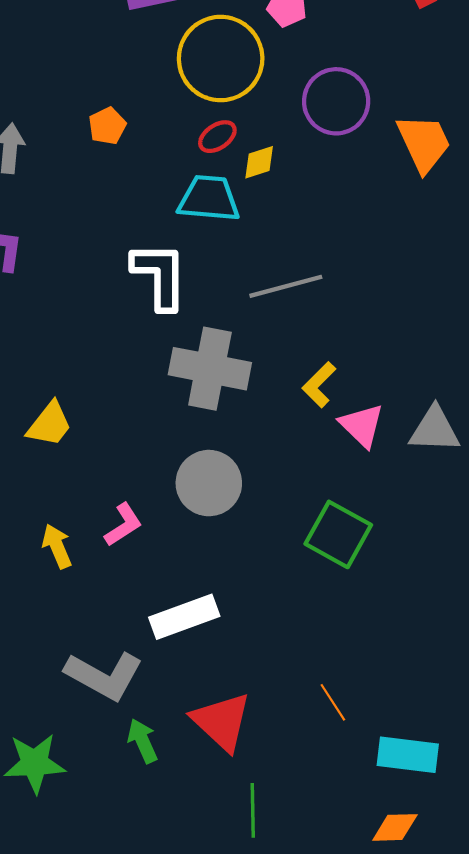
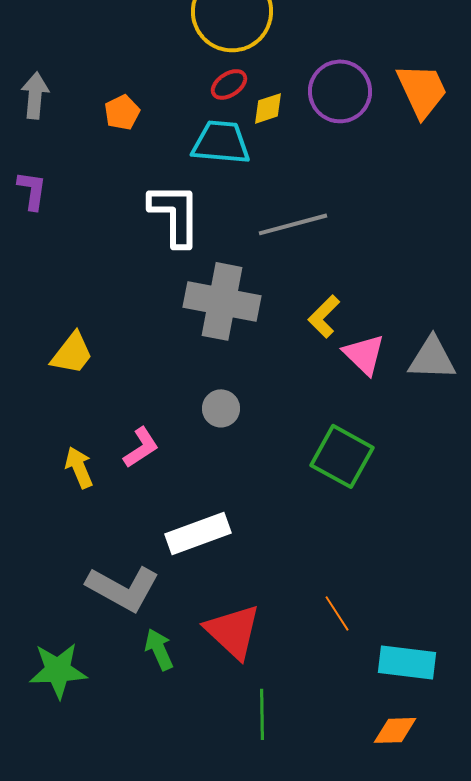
purple circle: (336, 101) -> (340, 91), moved
orange pentagon: (107, 126) -> (122, 112), moved
gray circle: (209, 483) -> (221, 408), size x0.6

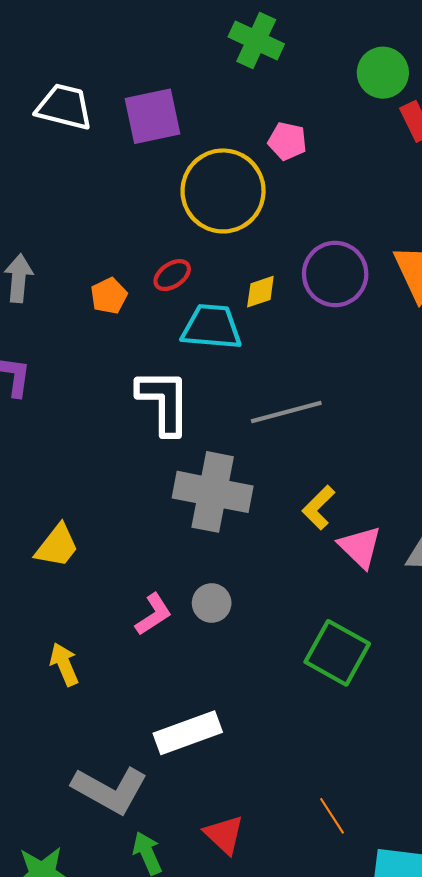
red ellipse: (229, 84) -> (172, 275), moved
pink L-shape: (141, 447) -> (153, 614), moved
red triangle: (233, 631) -> (224, 834), size x0.7

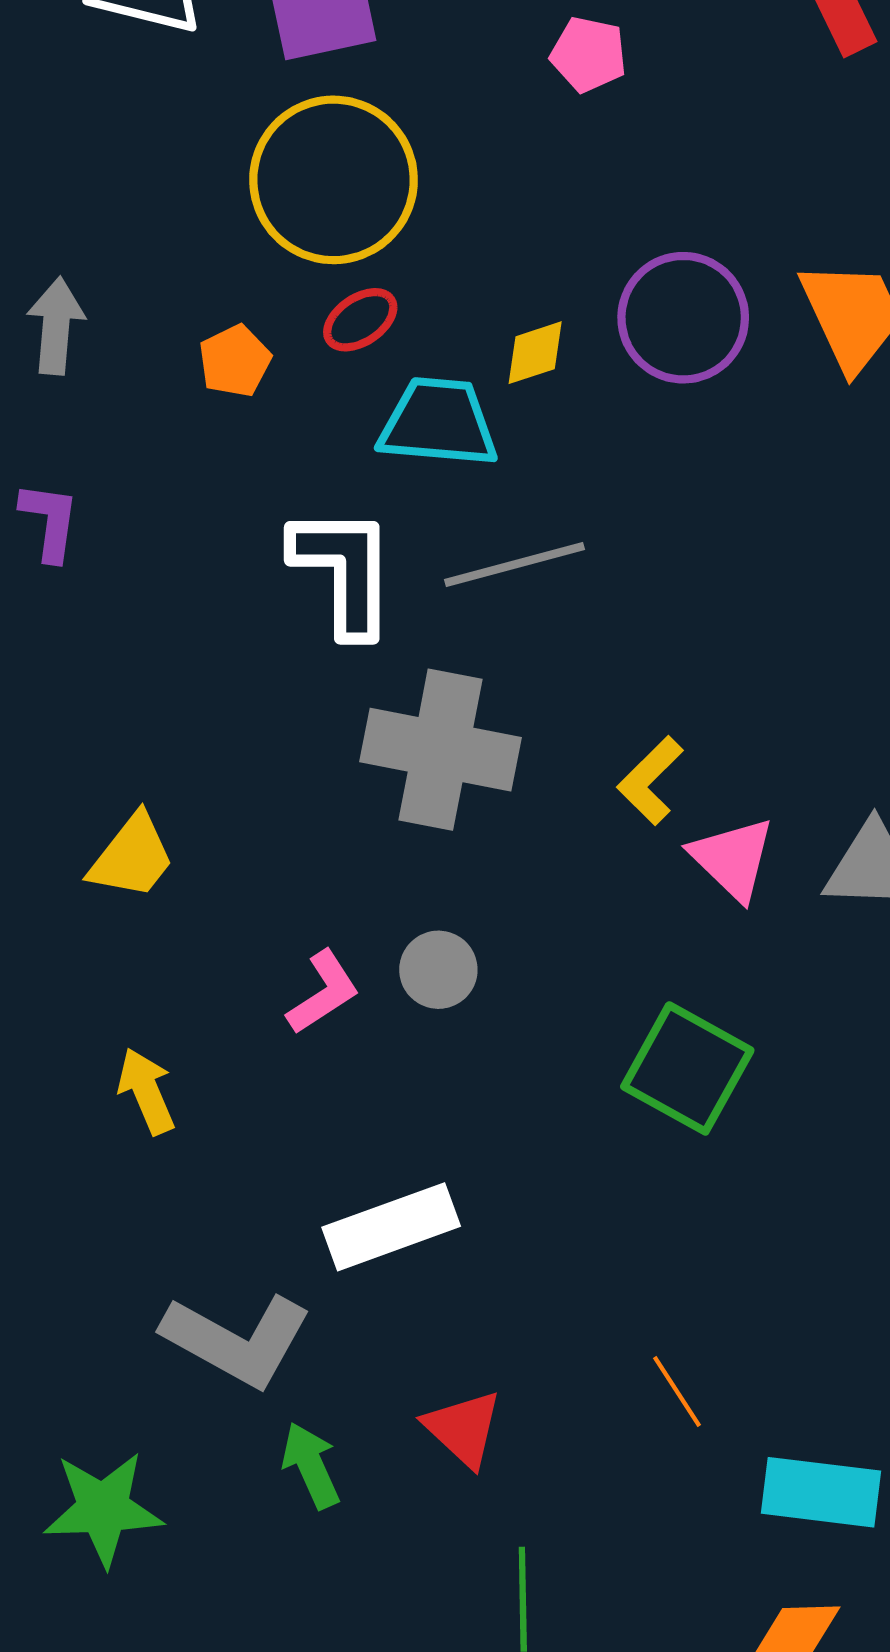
yellow circle: (223, 191) -> (334, 180), moved
gray line: (286, 412) -> (515, 565), moved

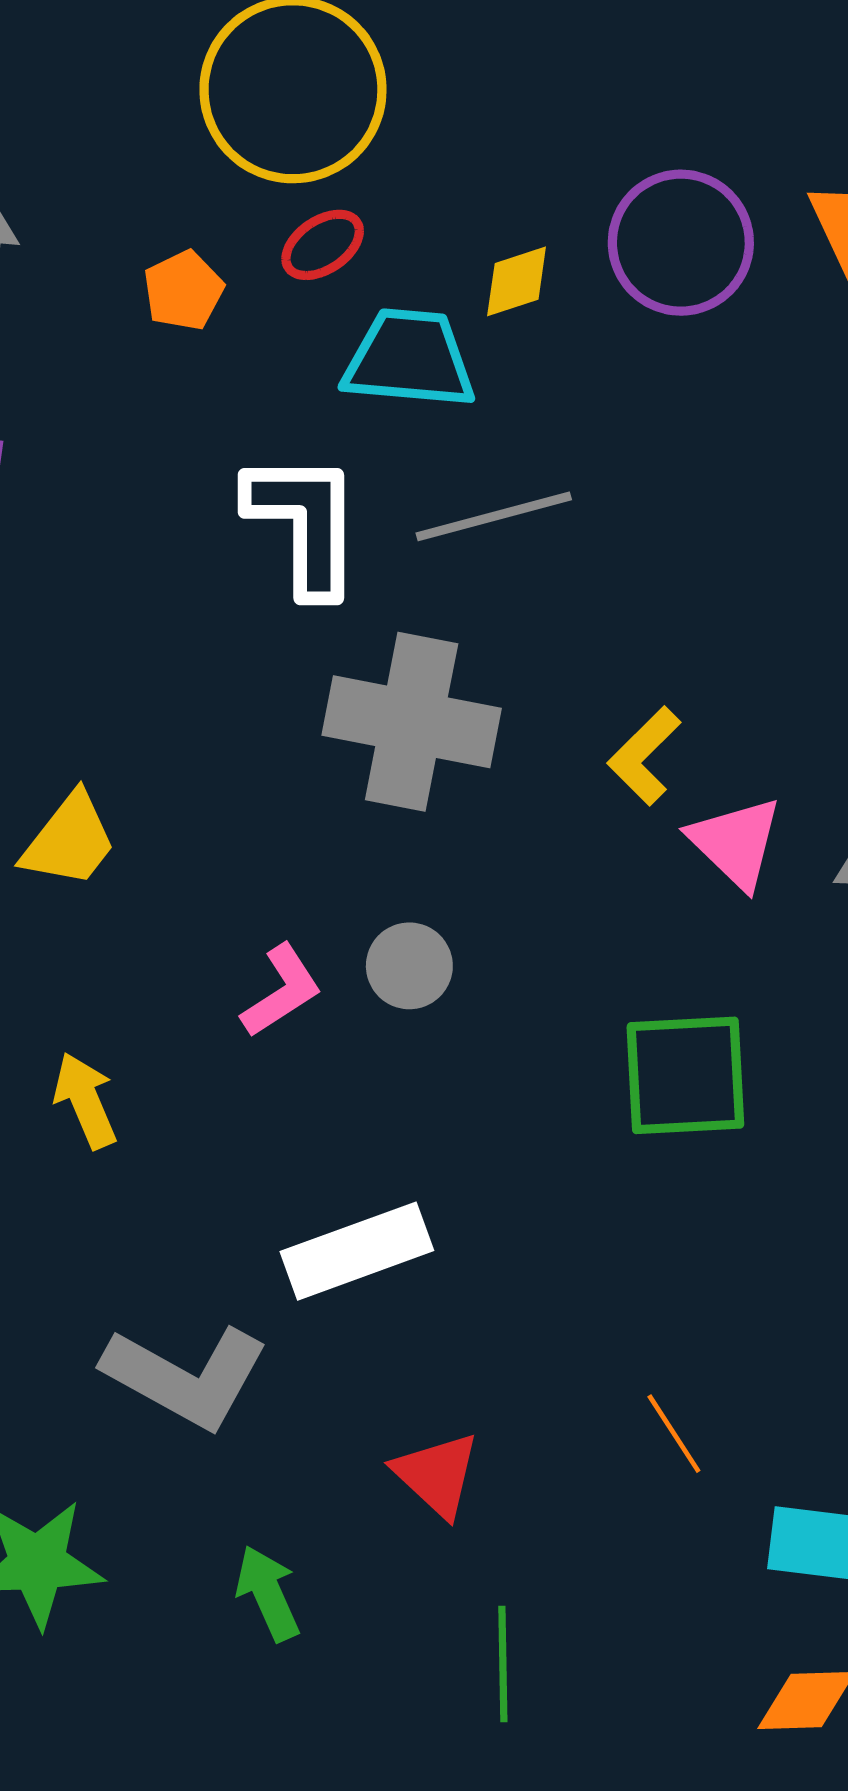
green square: (687, 1068) -> (685, 1075), turned -32
green arrow: (311, 1465) -> (268, 1593), moved

